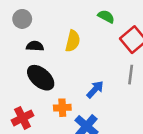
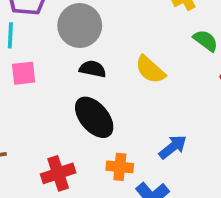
gray circle: (22, 19) -> (80, 26), size x1.5
yellow semicircle: (73, 41) -> (150, 70), turned 110

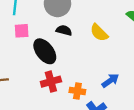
black ellipse: (94, 117) -> (45, 51), moved
red cross: (58, 173) -> (51, 82), moved

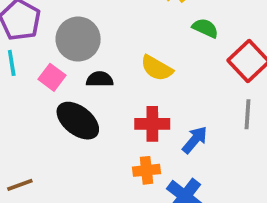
pink square: (22, 31) -> (52, 77), moved, turned -35
red cross: (51, 82) -> (152, 124), moved, turned 30

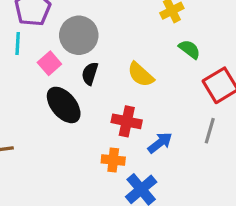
black semicircle: (100, 79) -> (90, 74), turned -85

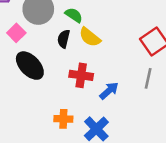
green semicircle: (189, 49) -> (74, 15), moved
black semicircle: (90, 74) -> (64, 39), moved
orange cross: (113, 160) -> (63, 119), moved

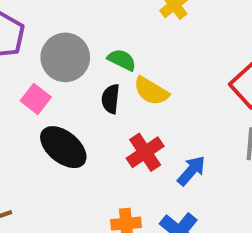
red cross: (81, 75) -> (145, 152), turned -35

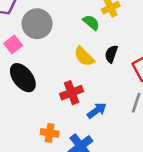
green semicircle: (122, 60) -> (91, 22), moved
black semicircle: (111, 99) -> (111, 54), moved

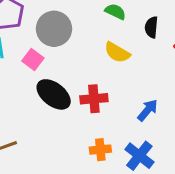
black semicircle: (111, 54) -> (151, 27), moved
red cross: (72, 93) -> (94, 99), moved, turned 30

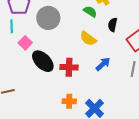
pink square: (33, 60) -> (25, 43), moved
blue arrow: (148, 110) -> (103, 64), moved

